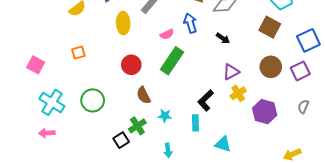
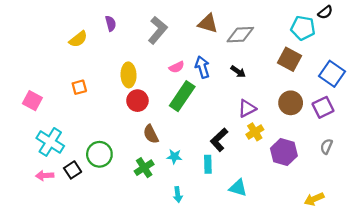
yellow ellipse: (123, 23) -> (129, 75), moved
blue arrow: (190, 23) -> (202, 67), moved
blue square: (308, 40) -> (332, 74), turned -30
green circle: (93, 100) -> (99, 154), moved
black square: (121, 140) -> (73, 170), moved

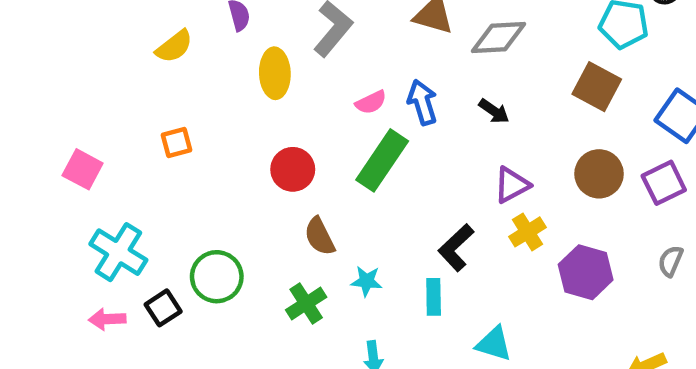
yellow ellipse: (129, 75) -> (275, 73), moved

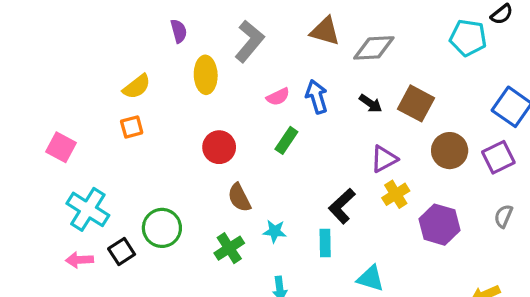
yellow semicircle: (174, 46) -> (137, 87), moved
brown square: (597, 87) -> (416, 103), moved
green rectangle: (382, 160) -> (286, 140), size x0.6

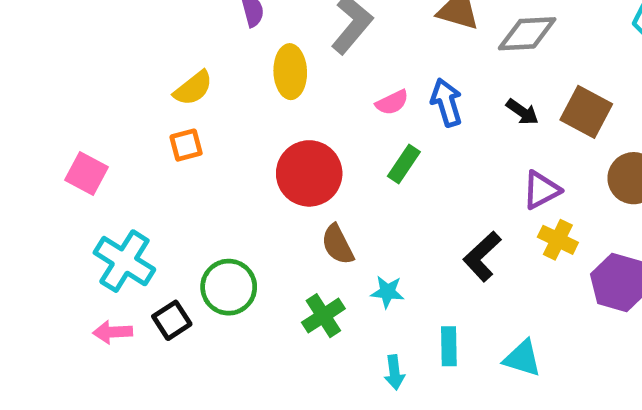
red circle: (219, 147) -> (309, 173), size x1.4
yellow cross: (396, 194) -> (558, 240), turned -32
cyan rectangle: (325, 243) -> (449, 346), moved

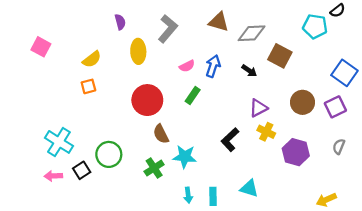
blue arrow: (447, 102) -> (213, 66), turned 35
brown square: (586, 112) -> (280, 56), moved
pink square: (87, 173) -> (41, 47), moved
cyan star: (387, 292) -> (185, 157), size x1.5
cyan rectangle: (449, 346) -> (213, 196), moved

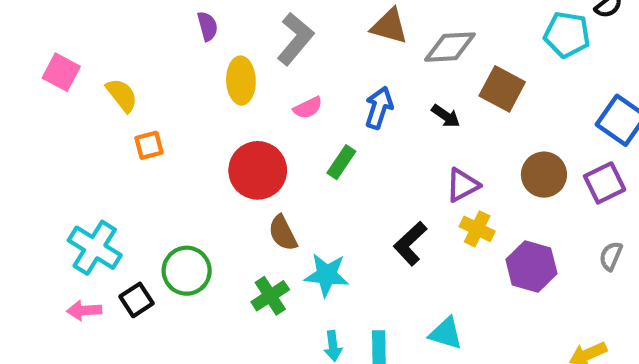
yellow semicircle: (92, 59) -> (122, 95), moved, turned -90
pink semicircle: (187, 66) -> (308, 108), moved

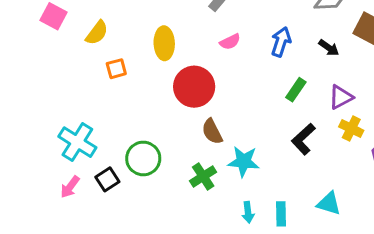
yellow ellipse: (241, 81) -> (164, 43), moved
yellow semicircle: (122, 95) -> (97, 33), turned 75
green rectangle: (341, 162) -> (296, 90), moved
pink arrow: (84, 310) -> (70, 187), turned -50

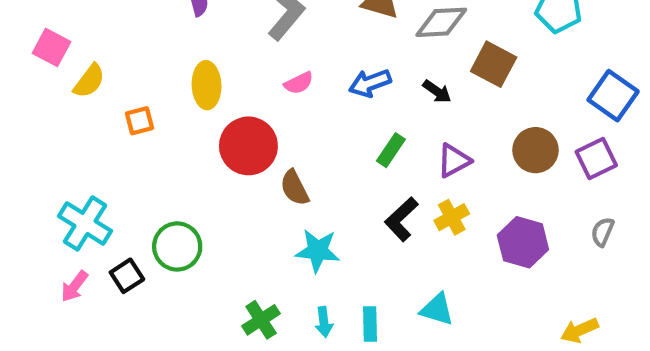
yellow semicircle: (97, 33) -> (89, 81), moved
blue arrow: (281, 42) -> (370, 83), turned -128
yellow cross: (351, 129) -> (452, 217), moved, turned 35
brown semicircle: (212, 132) -> (295, 188), moved
green cross: (203, 176) -> (261, 320), moved

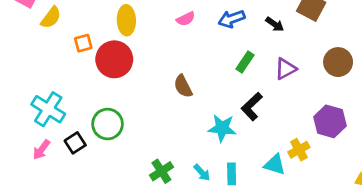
red circle: (248, 146) -> (114, 59), moved
yellow cross: (452, 217) -> (299, 150), moved
cyan star: (318, 251) -> (222, 128), moved
cyan arrow: (324, 322) -> (202, 173), turned -36

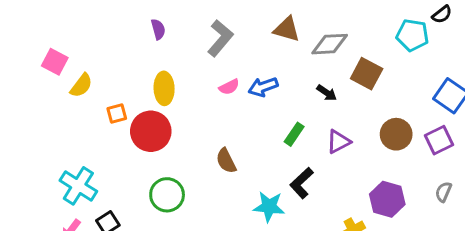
blue arrow: (232, 19) -> (263, 87), moved
green circle: (108, 124) -> (167, 195), moved

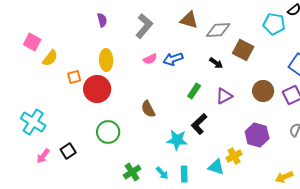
cyan cross: (78, 186) -> (33, 122), moved

